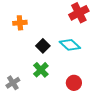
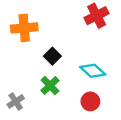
orange cross: (20, 23) -> (24, 28), size x1.5
cyan diamond: (70, 45) -> (93, 71), moved

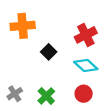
red cross: (97, 16) -> (86, 35), moved
green cross: (50, 86) -> (46, 96), moved

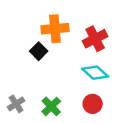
orange cross: (23, 26) -> (55, 29), moved
black square: (49, 52) -> (39, 51), moved

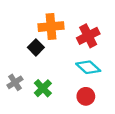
gray cross: (16, 104) -> (15, 82), moved
green cross: (51, 106) -> (43, 88), moved

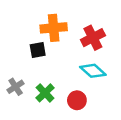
black square: (36, 47) -> (38, 50), turned 35
red circle: (86, 96) -> (77, 100), moved

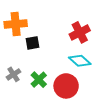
orange cross: (54, 28) -> (16, 24), moved
red circle: (77, 100) -> (66, 86), size x1.5

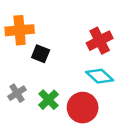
black square: (32, 43) -> (41, 54), turned 32

